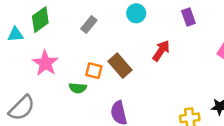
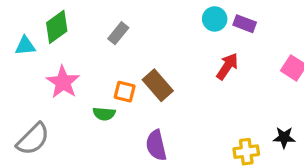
cyan circle: (136, 13) -> (215, 19), moved
purple rectangle: (188, 17) -> (245, 24), turned -49
red arrow: (161, 51) -> (227, 66), moved

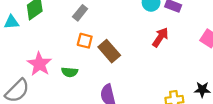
pink star: (63, 82) -> (39, 64), moved
orange square: (125, 92) -> (85, 41), moved

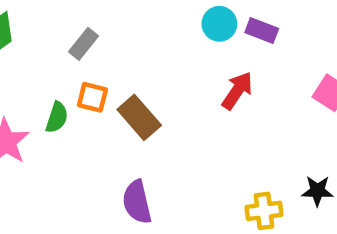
green semicircle: (70, 72) -> (57, 117), moved, turned -77

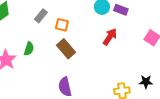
orange square: (92, 97) -> (62, 25), moved

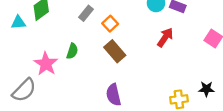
orange square: (62, 25) -> (110, 24), turned 32

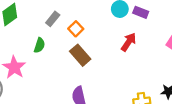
green semicircle: (72, 51) -> (39, 45), moved

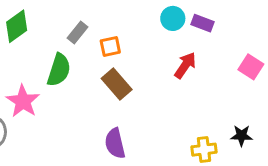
orange square: (76, 29) -> (110, 47), turned 32
green semicircle: (39, 45) -> (59, 70), size x1.5

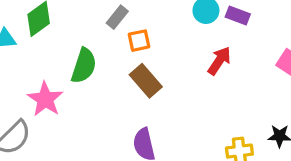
gray rectangle: (78, 32) -> (117, 17), moved

